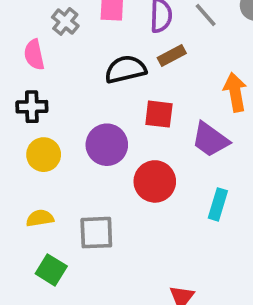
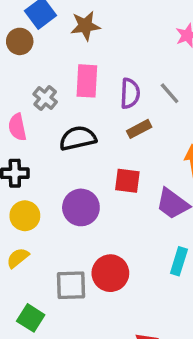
black semicircle: (125, 69) -> (78, 138), moved
red circle: (155, 181) -> (110, 273), moved
yellow semicircle: (40, 218) -> (18, 258), moved, turned -30

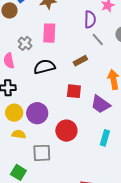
purple semicircle: (130, 93) -> (90, 19), moved
purple circle: (81, 207) -> (37, 113), moved
yellow semicircle: (18, 258) -> (19, 134), moved, turned 48
red circle: (110, 273) -> (66, 131), moved

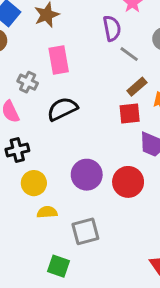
brown rectangle: (80, 61) -> (137, 87), moved
red square: (74, 91) -> (130, 114), moved
purple circle: (37, 113) -> (87, 175), moved
red circle: (66, 131) -> (128, 182), moved

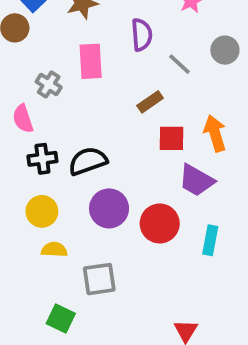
purple semicircle: (112, 28) -> (142, 35), moved
brown rectangle: (137, 87) -> (150, 102), moved
black semicircle: (62, 109) -> (88, 161), moved
black cross: (17, 150) -> (42, 159), moved

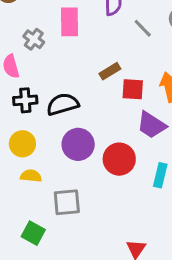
brown rectangle: (150, 102) -> (110, 71), moved

